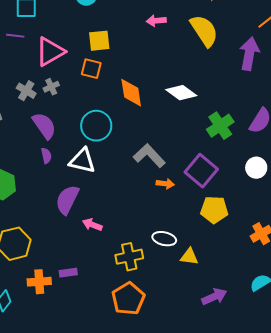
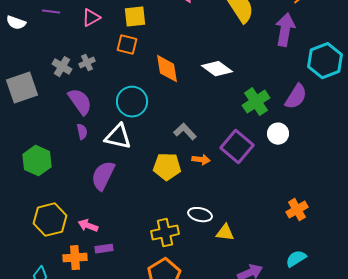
pink triangle: (50, 52) -> (91, 18), moved, size x0.6
gray L-shape: (149, 156) -> (185, 132), size x0.7
white circle: (256, 168) -> (278, 134), moved
yellow pentagon: (214, 210) -> (167, 167), moved
pink arrow: (92, 225) -> (88, 226), moved

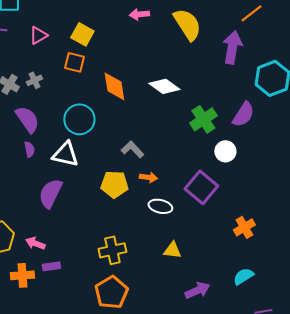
yellow square: (135, 17) -> (82, 34), turned 35
purple square: (237, 147) -> (201, 187), moved
white ellipse: (200, 215) -> (160, 206), moved

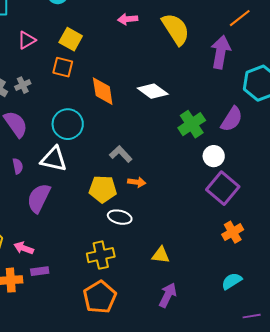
purple semicircle: (29, 149) -> (18, 166), moved
purple square: (201, 187) -> (223, 188), moved
white ellipse: (160, 206) -> (120, 217), moved
purple arrow: (197, 290) -> (168, 295), moved, turned -40

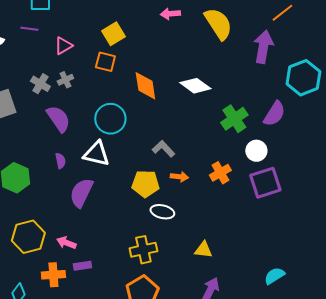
yellow square: (71, 39) -> (113, 34), turned 30
pink triangle: (27, 40) -> (63, 46), moved
purple square: (223, 188) -> (265, 183), turned 32
orange cross: (233, 232) -> (220, 173), moved

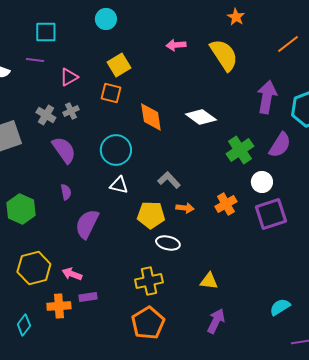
purple arrow: (263, 47) -> (267, 97), moved
white triangle: (96, 154) -> (119, 185), moved, size x0.7

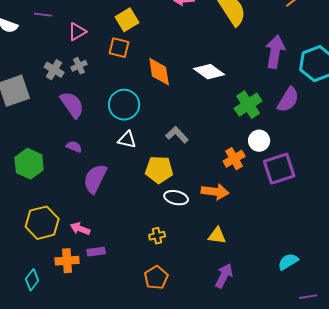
white circle: (262, 182) -> (259, 141), moved
purple semicircle: (66, 192) -> (74, 147), turned -56
orange arrow: (185, 208) -> (215, 192), moved, size x1.5
yellow cross: (149, 281) -> (157, 236), size x0.6
orange pentagon: (148, 323) -> (156, 278), size x0.7

